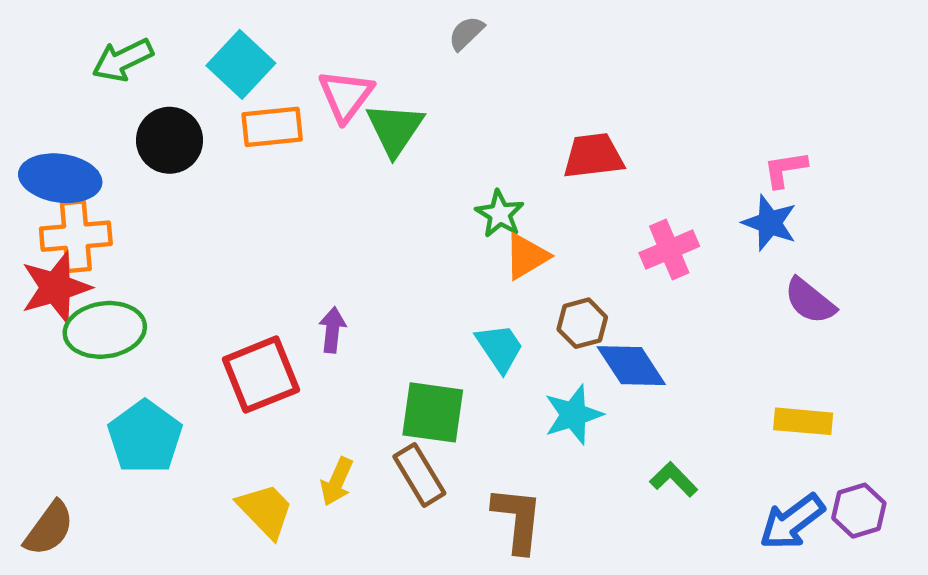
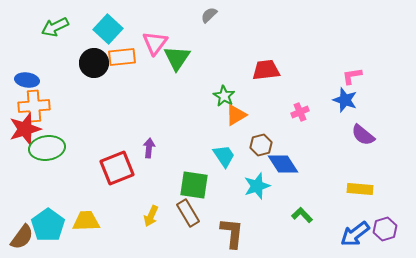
black circle: (170, 140) -> (94, 63), moved
blue ellipse: (60, 178) -> (27, 80), size x0.7
pink cross: (669, 250) -> (300, 112), size x0.7
cyan pentagon: (145, 437) -> (48, 225), moved
yellow trapezoid: (265, 511) -> (86, 221), moved, turned -48

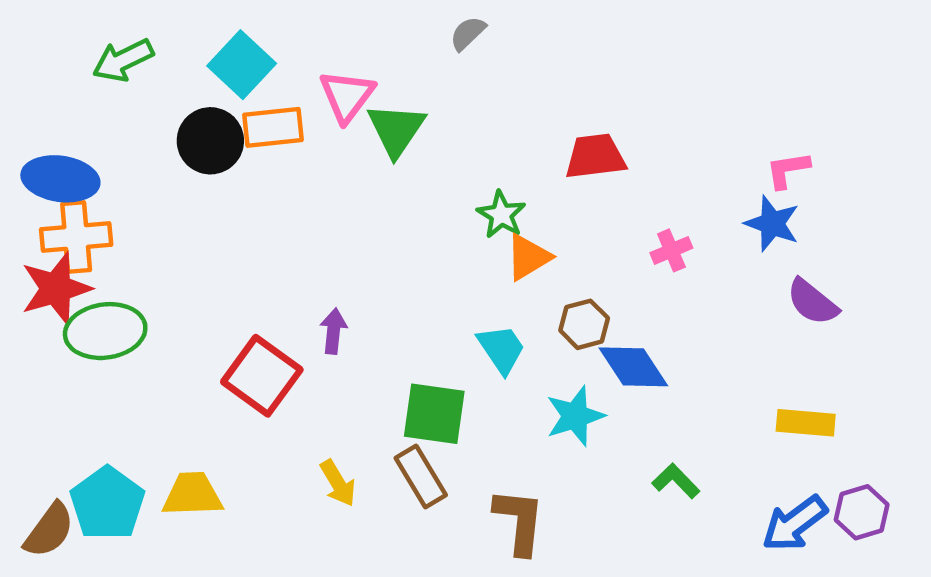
blue ellipse: (27, 80) -> (60, 179), size x1.4
red square: (117, 168) -> (262, 376), turned -32
yellow arrow: (151, 216) -> (338, 483), turned -55

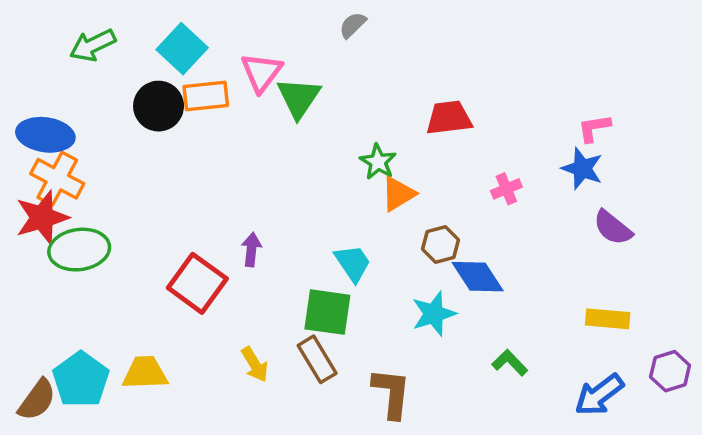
orange cross: (76, 237) -> (57, 179), turned 33
cyan trapezoid: (501, 349) -> (353, 263), moved
purple hexagon: (862, 512) -> (670, 371), moved

